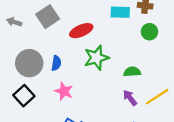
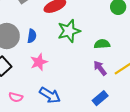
pink star: (64, 91) -> (39, 62), turned 30

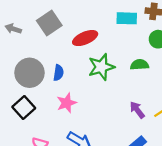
green semicircle: (102, 44) -> (140, 65), moved

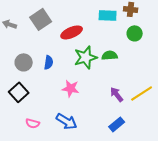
green semicircle: (140, 65) -> (110, 55), moved
gray circle: (29, 73) -> (24, 62), size x0.7
pink star: (67, 103) -> (71, 88), moved, turned 30

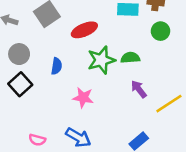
gray circle: (24, 62) -> (19, 54), moved
black square: (19, 92) -> (20, 84), moved
purple arrow: (117, 94) -> (139, 89), moved

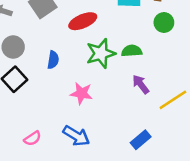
pink semicircle: (37, 140) -> (32, 138), turned -49

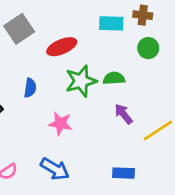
blue rectangle: (141, 140) -> (124, 173), turned 42

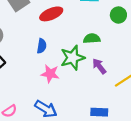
green star: (81, 81) -> (73, 58), moved
blue semicircle: (30, 88) -> (42, 46), moved

